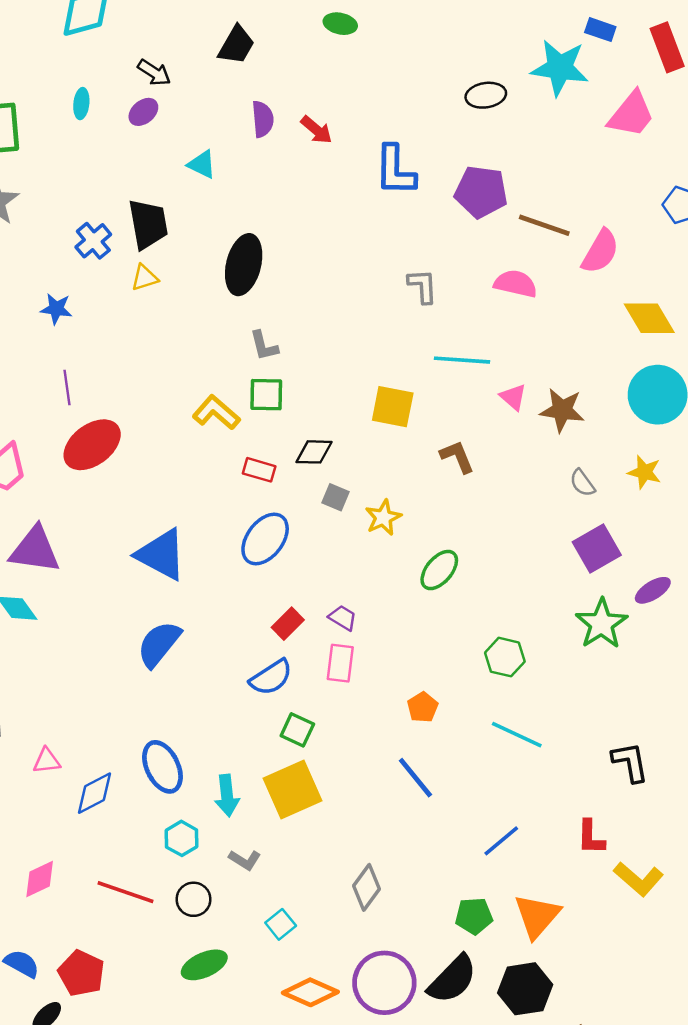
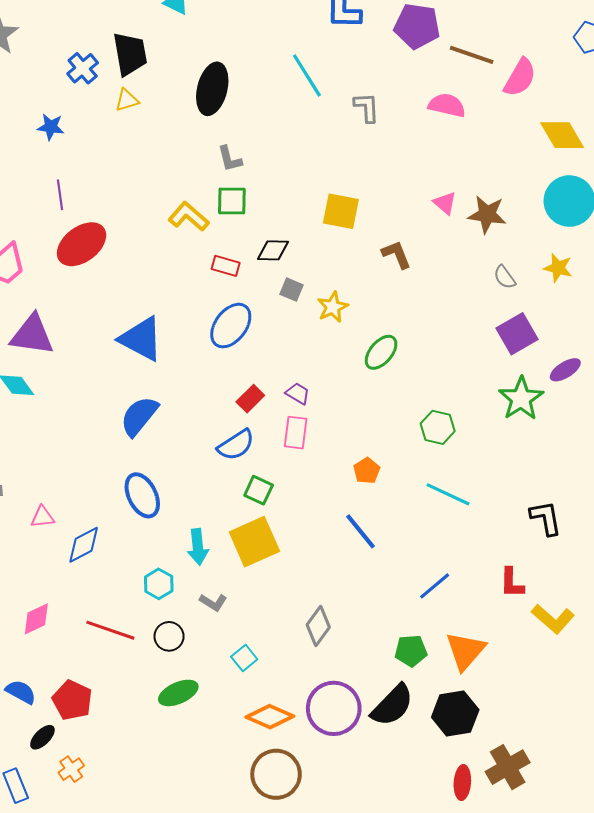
cyan line: (462, 360) -> (307, 75), moved, turned 54
blue ellipse: (162, 767) -> (142, 495), moved

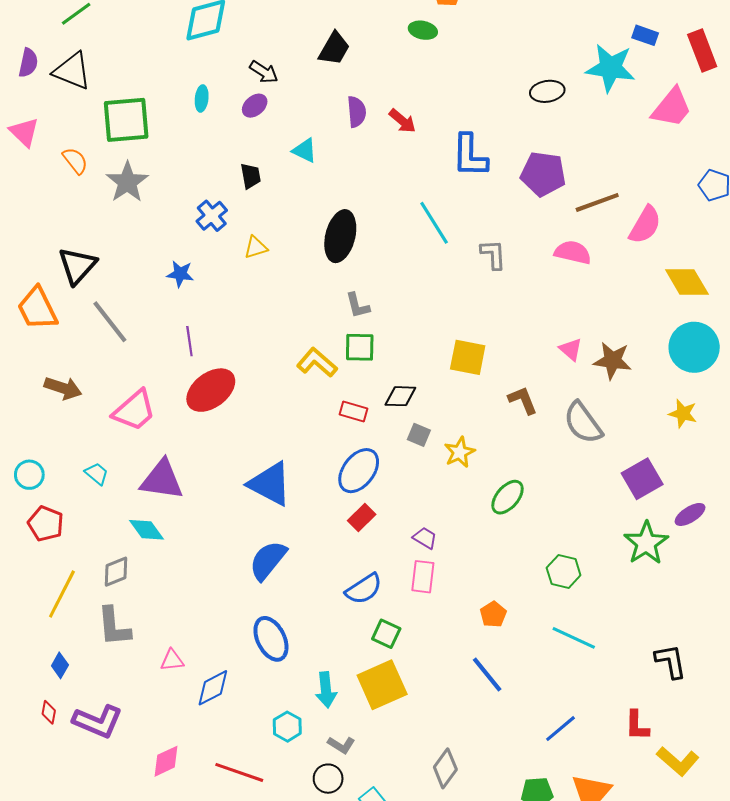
black trapezoid: (130, 54) -> (251, 176), moved, size x0.6
brown line: (472, 55) -> (597, 202), turned -39
gray semicircle: (505, 277) -> (583, 423), moved, size x1.8
red rectangle: (250, 399) -> (362, 518), moved
black circle: (169, 636) -> (328, 779), moved

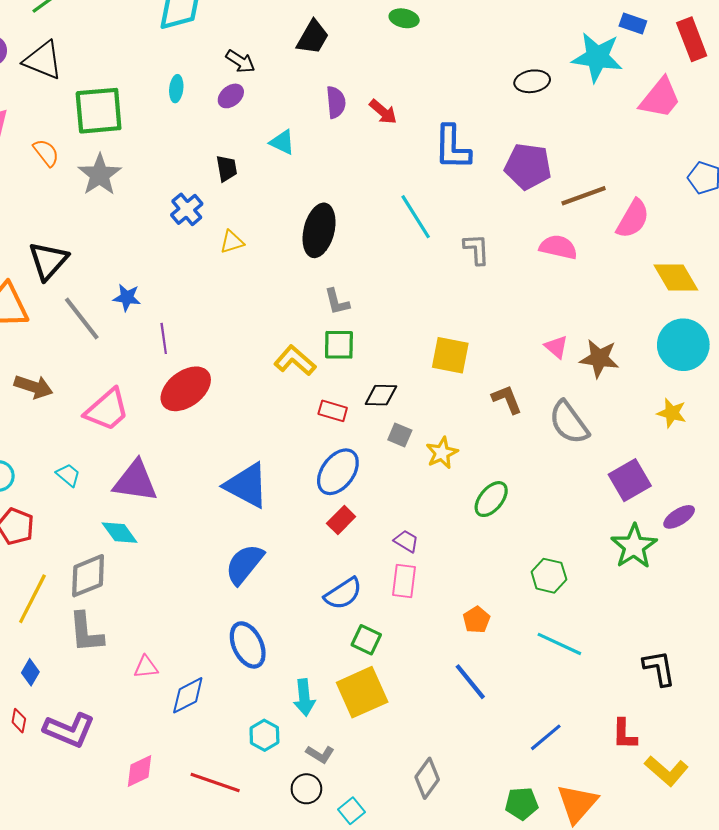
blue star: (180, 274) -> (127, 298), moved
gray diamond: (116, 572) -> (88, 576), size x1.4

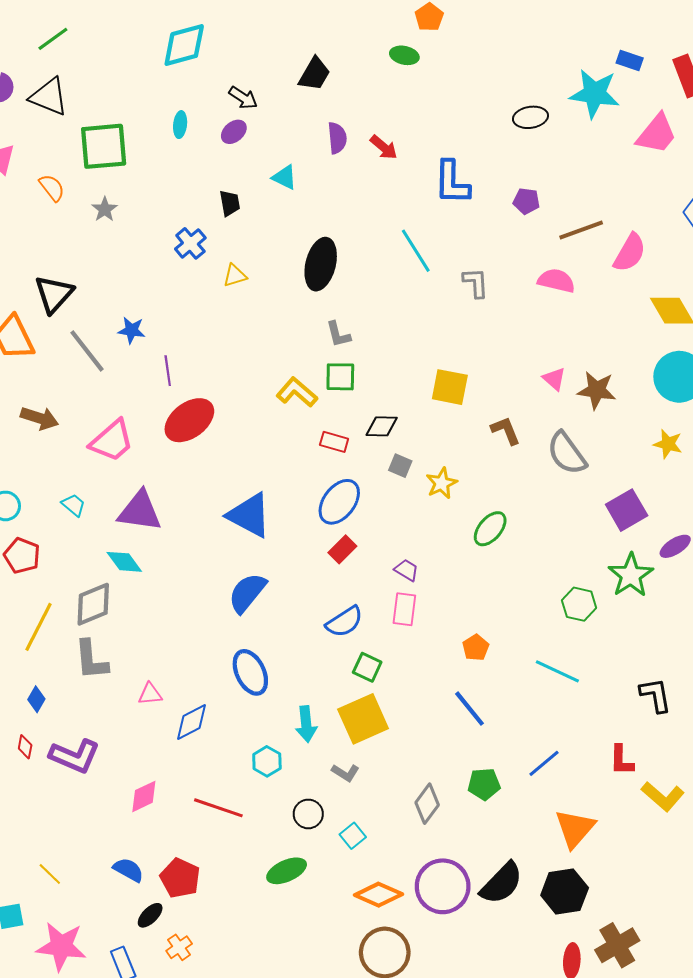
purple pentagon: (528, 166) -> (526, 201), size x0.6
gray star: (100, 175) -> (105, 209), size x0.6
green hexagon: (549, 576) -> (579, 604), moved
gray L-shape: (320, 754) -> (345, 773), moved
green pentagon: (522, 803) -> (484, 784), moved

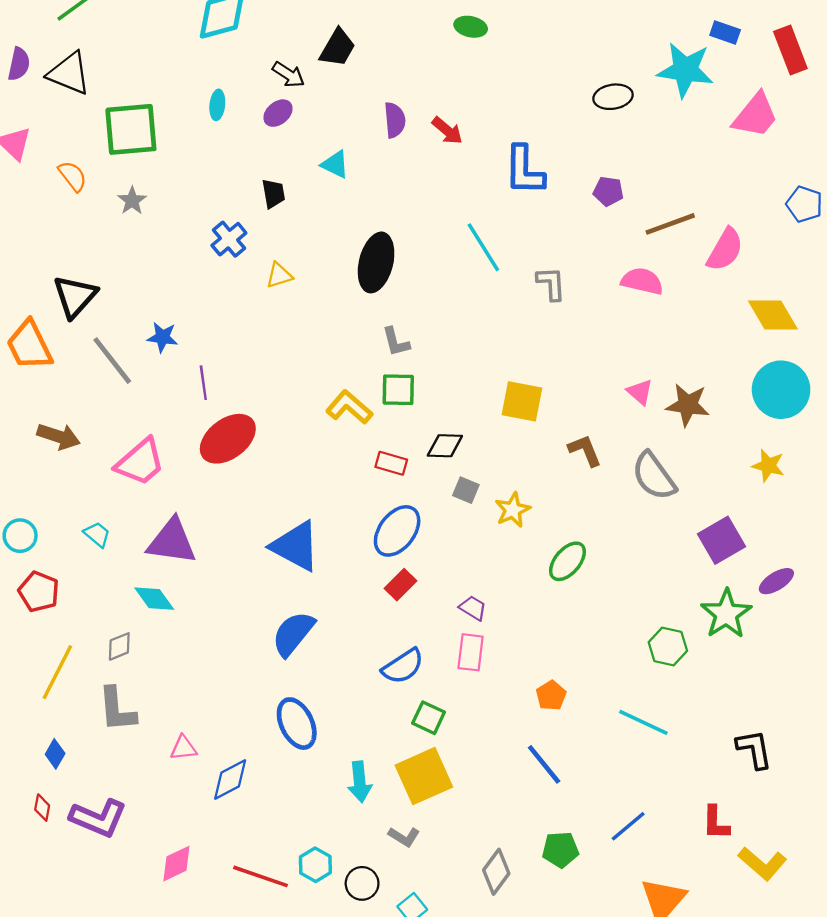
black trapezoid: (314, 74) -> (338, 48), moved
gray diamond: (93, 604) -> (119, 646), size x0.6
cyan hexagon: (267, 761) -> (315, 865), moved

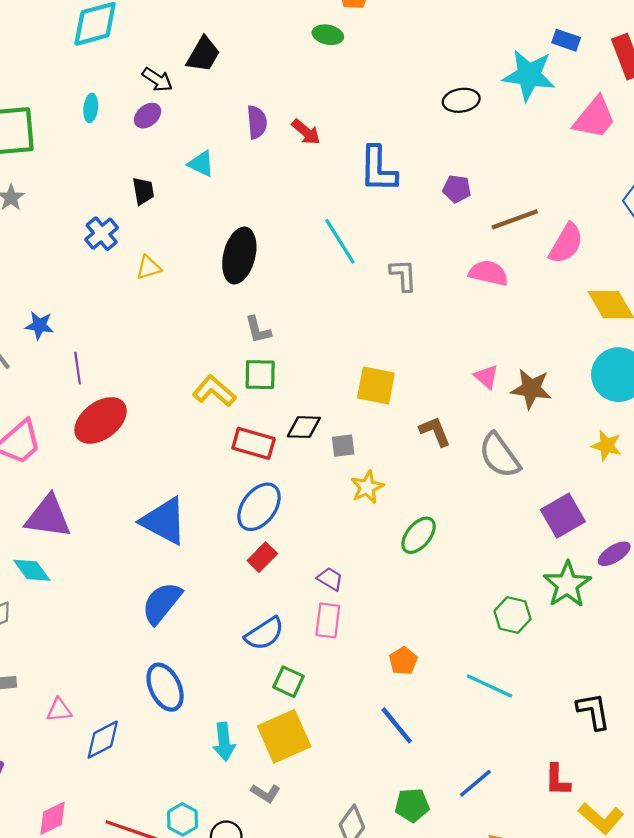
red rectangle: (391, 463) -> (254, 443), size x1.4
gray square: (466, 490) -> (343, 446), moved, turned -30

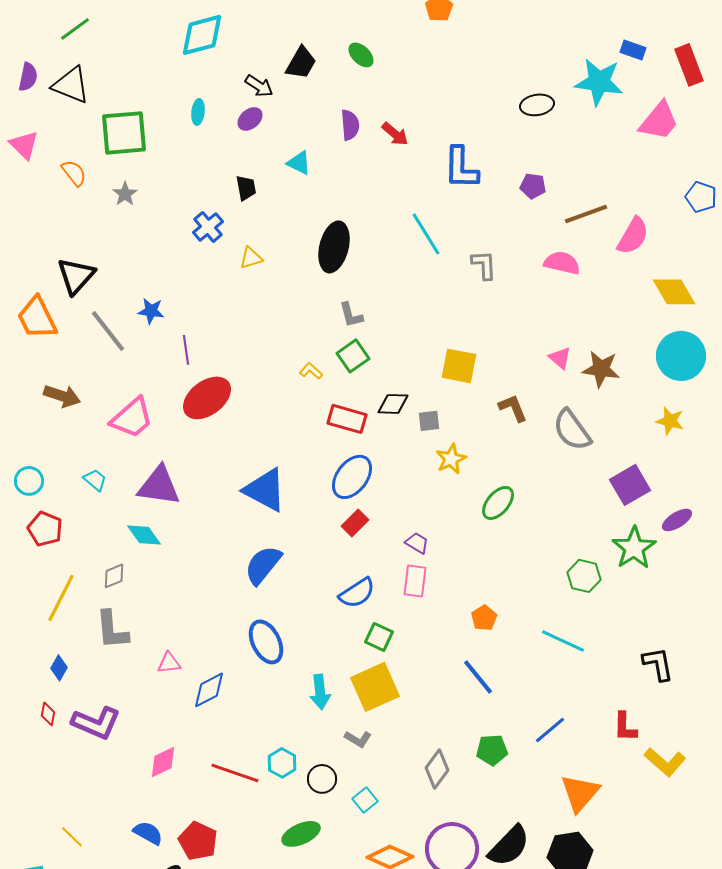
green ellipse: (328, 35) -> (361, 55), moved, turned 32
green square: (260, 375) -> (353, 356), turned -36
yellow L-shape: (214, 391) -> (311, 371), size x0.6

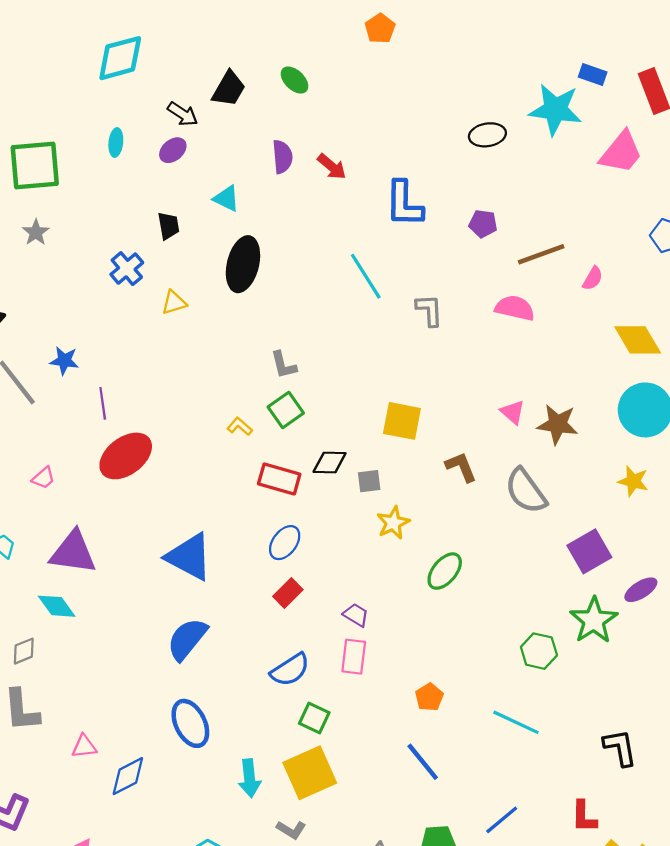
pink semicircle: (633, 236) -> (593, 278), size x0.6
black ellipse: (334, 247) -> (243, 264), moved
pink trapezoid: (132, 418) -> (43, 478), size x0.5
blue ellipse: (352, 477) -> (285, 543), size x0.7

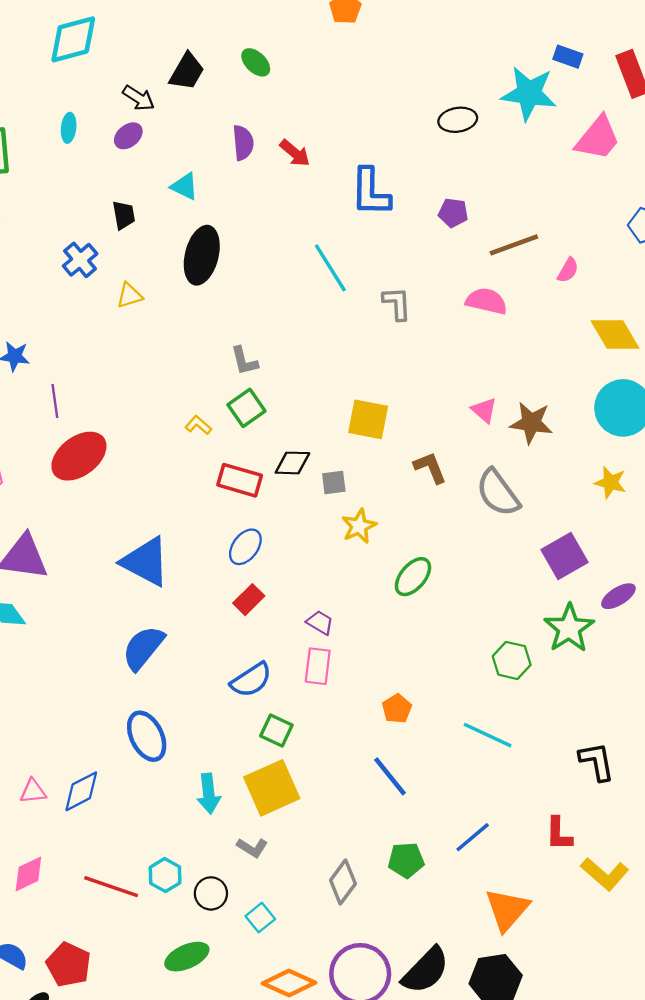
pink triangle: (84, 746) -> (33, 791), moved

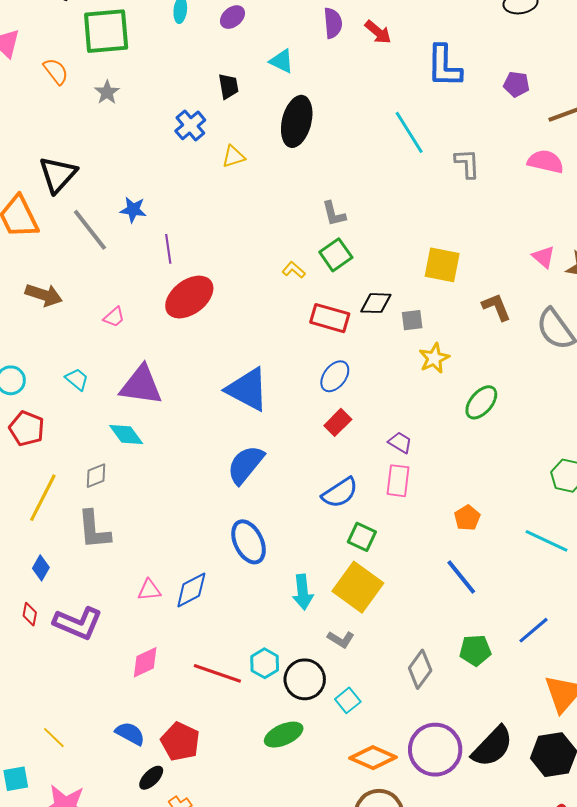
yellow square: (272, 788) -> (358, 587), turned -30
black circle: (211, 893) -> (305, 679), size x1.4

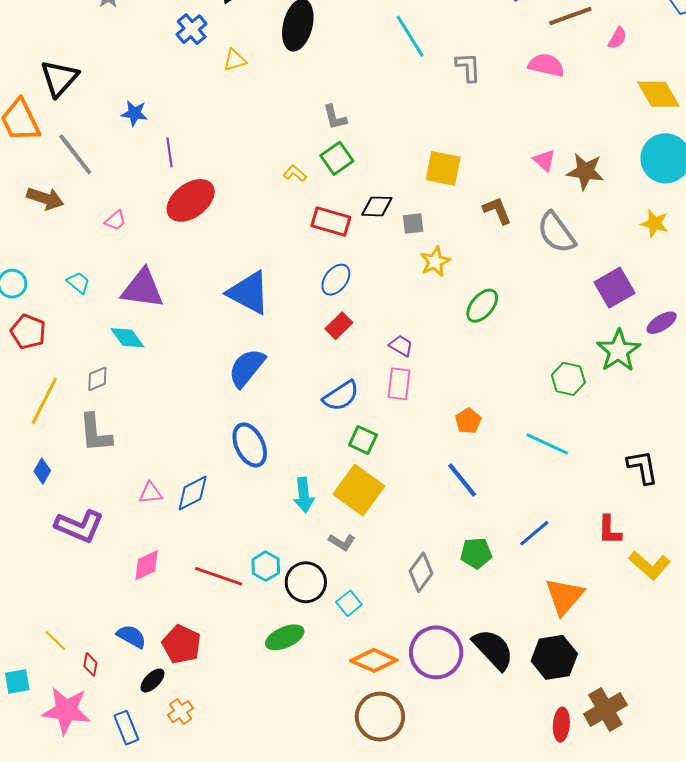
gray line: (90, 230) -> (75, 154), moved
red diamond: (30, 614) -> (90, 664), moved
black semicircle: (492, 747) -> (493, 649), turned -87

